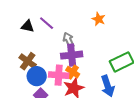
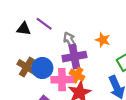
orange star: (99, 19) -> (103, 40), moved
blue circle: (37, 76) -> (42, 68), moved

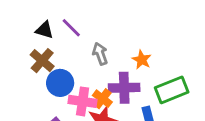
purple cross: (74, 57) -> (124, 88), moved
brown cross: (27, 67) -> (42, 61), moved

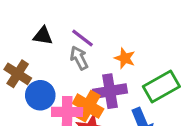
purple line: (71, 28) -> (82, 38), moved
black triangle: (44, 30) -> (43, 36), moved
orange cross: (102, 99) -> (88, 106), size x1.4

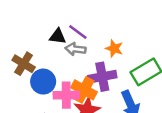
black triangle: (43, 36) -> (58, 36), moved
gray arrow: (79, 58) -> (75, 49), turned -54

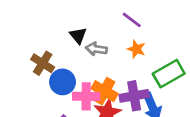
purple line: (78, 32) -> (132, 20), moved
black triangle: (58, 36) -> (78, 36), turned 42
purple cross: (102, 77) -> (134, 96), moved

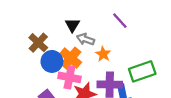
orange star: (136, 49) -> (103, 54), moved
orange cross: (104, 91) -> (71, 58), moved

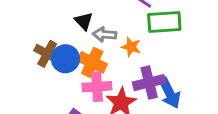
blue circle: (52, 61) -> (65, 59), moved
green rectangle: (142, 71) -> (164, 22), moved, turned 30

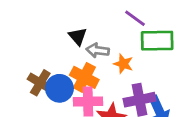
brown cross: (47, 54) -> (40, 83), moved
blue circle: (65, 59) -> (59, 88), moved

